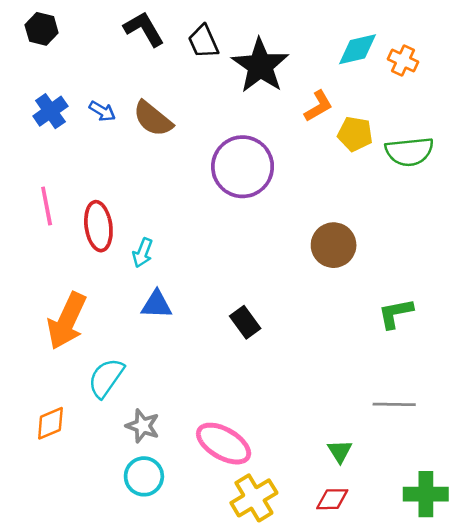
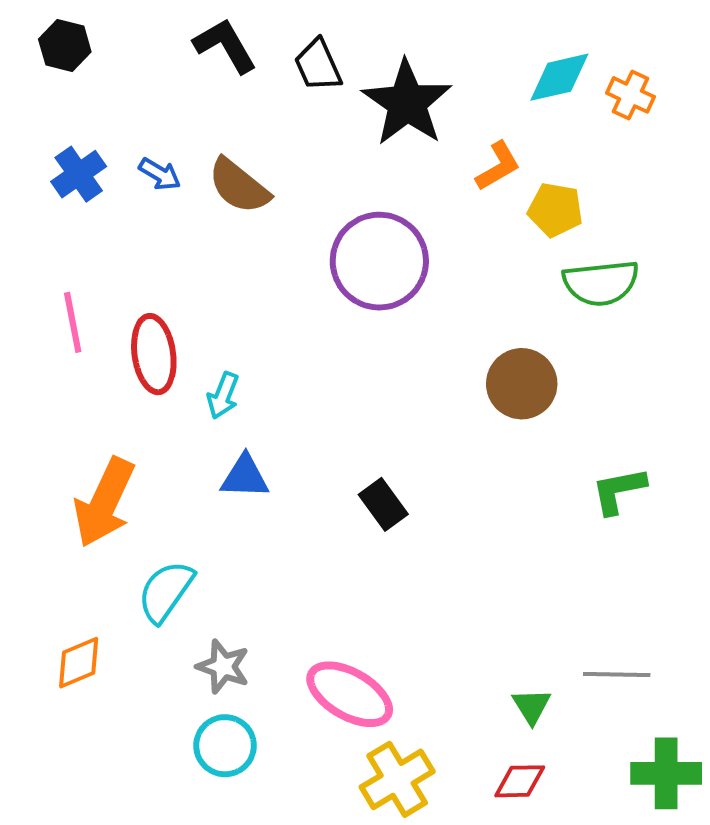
green semicircle: (409, 152) -> (601, 283), moved
gray line: (394, 404) -> (617, 674), moved

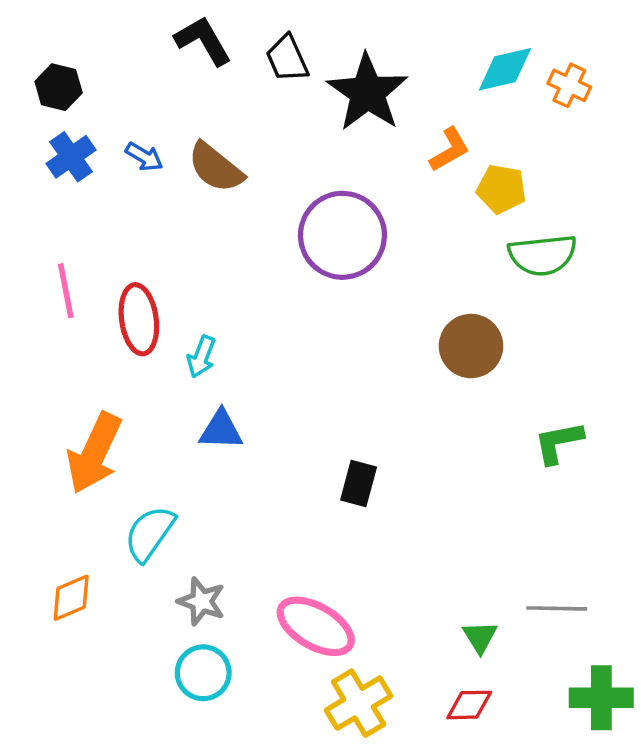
black hexagon: (65, 46) -> (59, 87), moved
black rectangle: (383, 504) -> (359, 484), moved, turned 51

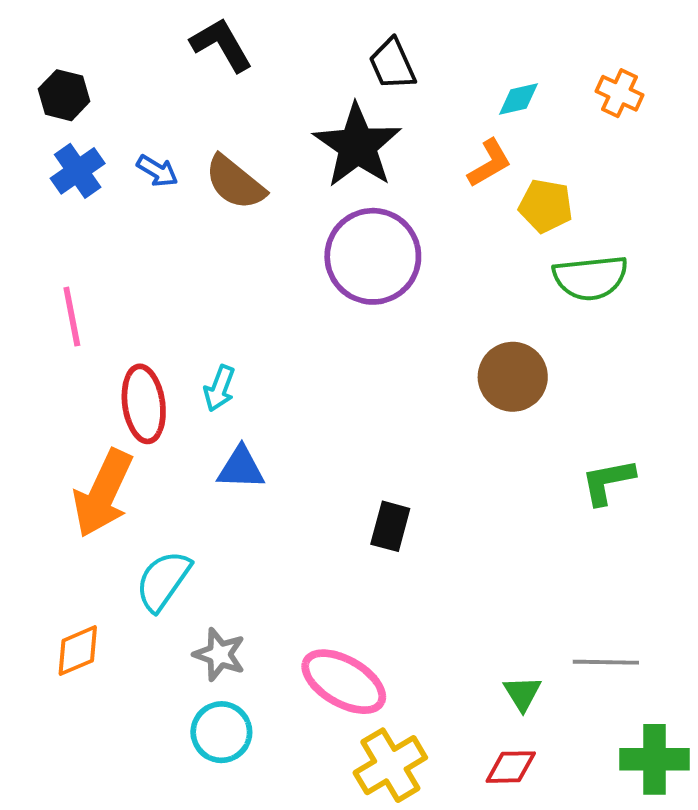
black trapezoid: (287, 59) -> (392, 64), moved
cyan diamond: (505, 69) -> (519, 99), moved, size x0.7
black star: (367, 92) -> (357, 146), moved
red ellipse: (139, 319) -> (144, 404), moved

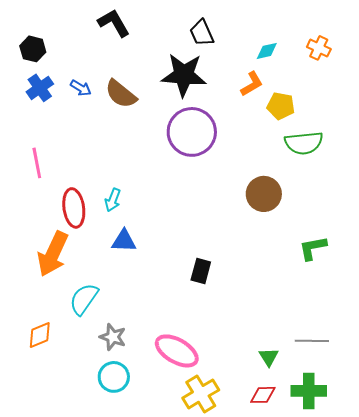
black star: (357, 146) -> (184, 75), turned -30
green cross: (654, 759) -> (309, 391), moved

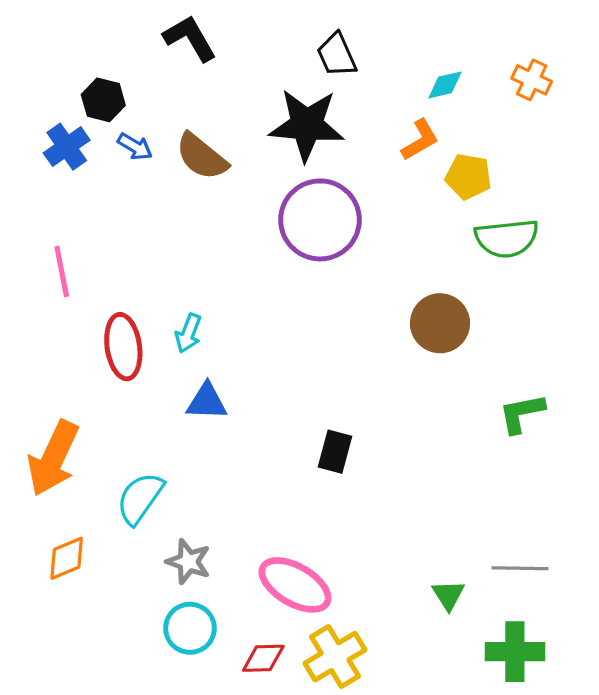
black hexagon: (33, 49) -> (103, 100), moved
orange arrow: (53, 254) -> (53, 458), moved
red diamond: (263, 395) -> (263, 658), moved

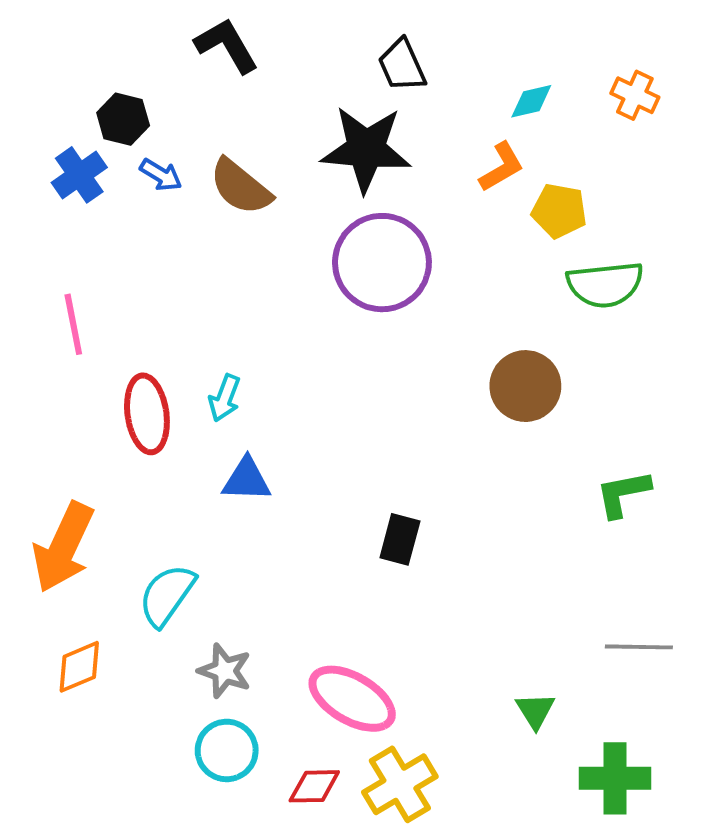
gray line: (520, 568) -> (639, 647), moved

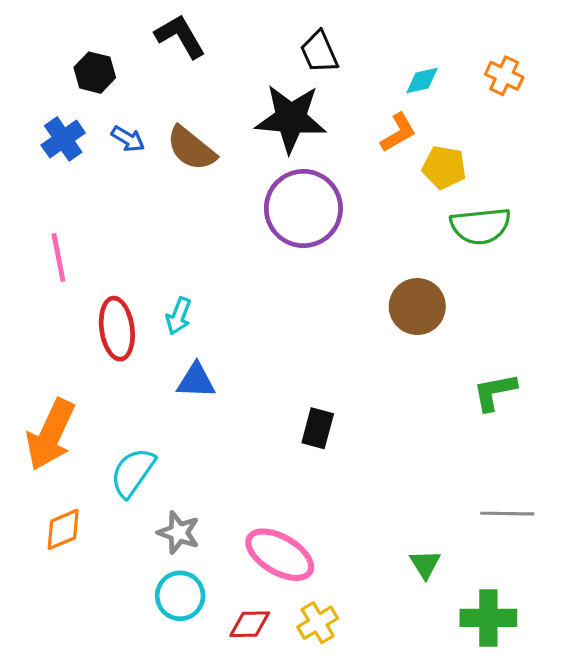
black hexagon: (123, 119) -> (95, 73), moved
yellow cross: (400, 784) -> (318, 623), size x0.7

